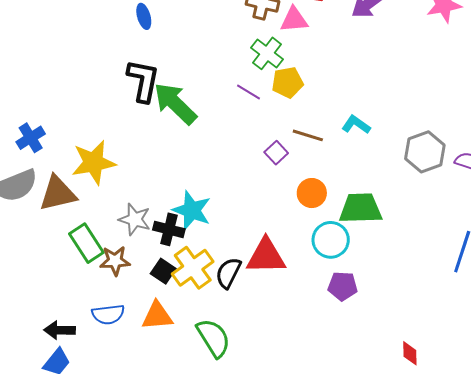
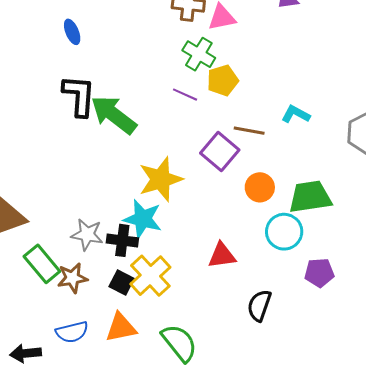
purple square: (276, 153) -> (220, 152), size x1.6
yellow star: (94, 162) -> (161, 179), moved
red triangle: (266, 256) -> (222, 256), size x0.7
black semicircle: (228, 273) -> (259, 305), moved
purple pentagon: (343, 286) -> (319, 273), moved

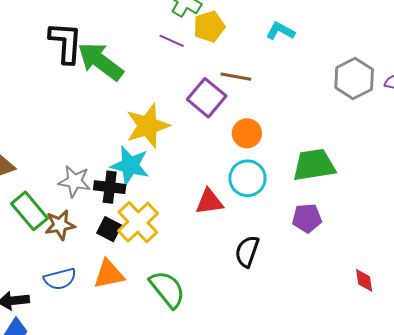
cyan L-shape: (296, 114) -> (280, 31), moved
green trapezoid: (310, 197) -> (314, 165), moved
cyan circle: (284, 232) -> (247, 178), moved

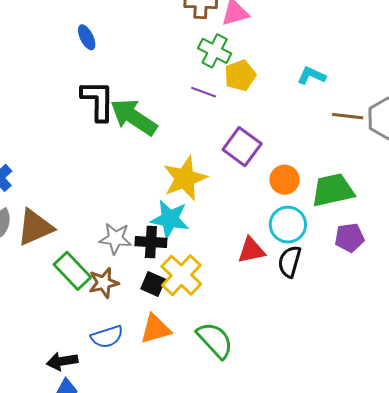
brown line: (236, 77) -> (348, 116), moved
green trapezoid: (314, 165) -> (333, 190), moved
purple pentagon: (307, 218) -> (349, 238), moved
black semicircle: (247, 251) -> (290, 262), moved

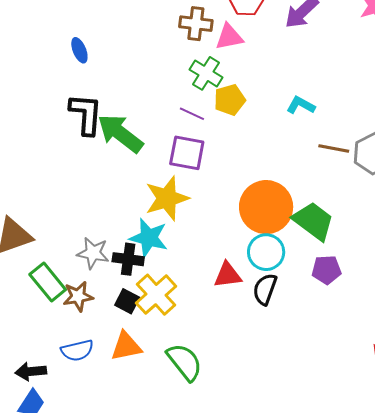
purple square: (242, 147) -> (187, 153), moved, turned -30
orange circle: (285, 180) -> (266, 207), size x1.8
green trapezoid: (333, 190) -> (313, 221), turned 45

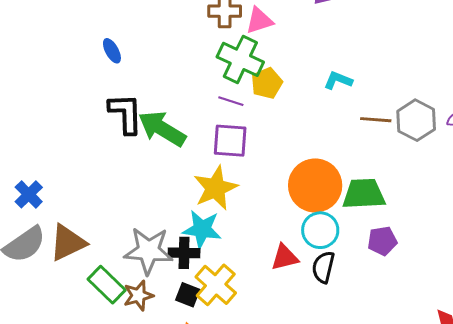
green cross: (206, 73) -> (240, 59), size x1.4
green trapezoid: (313, 221) -> (364, 194), turned -33
gray star: (93, 253) -> (148, 251), size x1.5

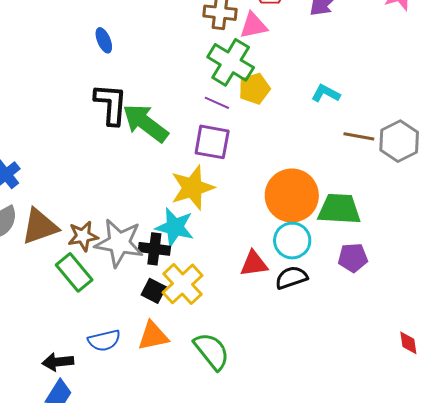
black semicircle: (323, 267) -> (291, 278), turned 52
brown star: (138, 295) -> (83, 236), moved

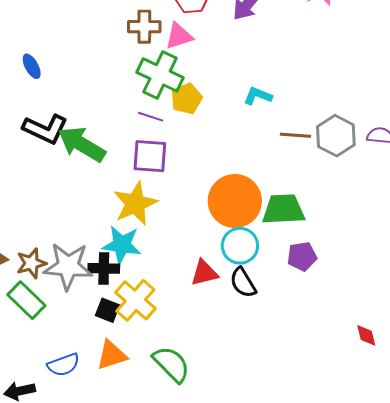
black L-shape: (111, 104) -> (45, 129), turned 117
black semicircle: (291, 278) -> (243, 283), turned -96

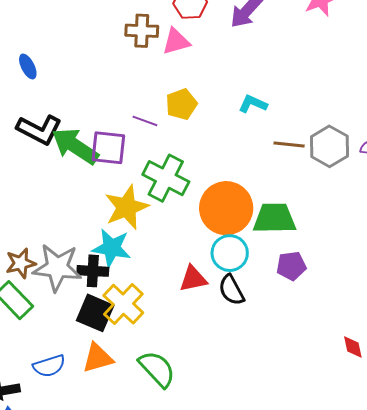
green cross: (160, 75) -> (166, 178), moved
purple square: (150, 156) -> (108, 148), moved
black square: (107, 310) -> (95, 313), size x1.5

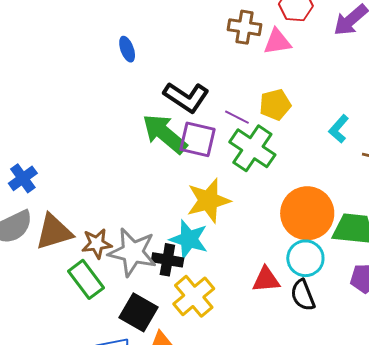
cyan L-shape: (253, 104) -> (339, 129), moved, turned -80
black L-shape: (39, 130) -> (186, 97), moved
green cross: (166, 178) -> (252, 148), moved
black square: (95, 313) -> (138, 312), moved

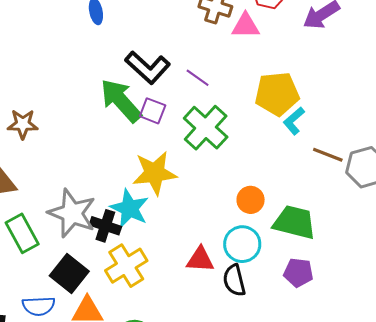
yellow pentagon: (275, 105) -> (277, 94), moved, size x1.4
purple line: (237, 117) -> (198, 78), moved
purple square: (198, 139) -> (153, 111), size x0.7
orange circle: (307, 213) -> (251, 200), size x0.5
brown star: (97, 244) -> (23, 124), moved

